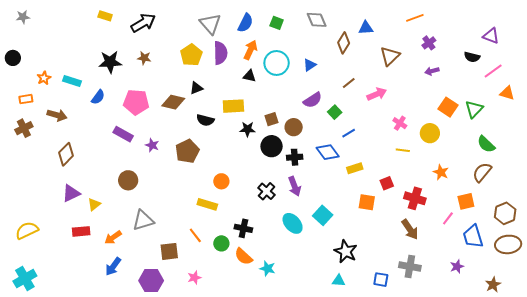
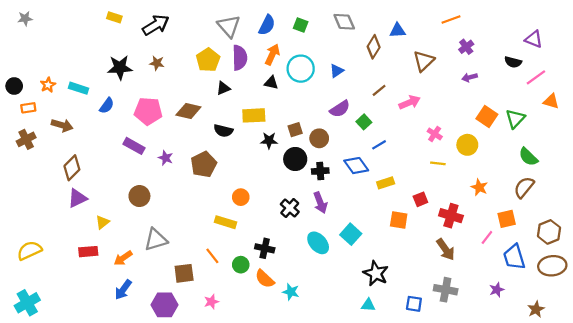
black circle: (13, 58) -> (14, 86), moved
black triangle: (196, 88) -> (223, 88), moved
purple triangle: (71, 193) -> (77, 198), moved

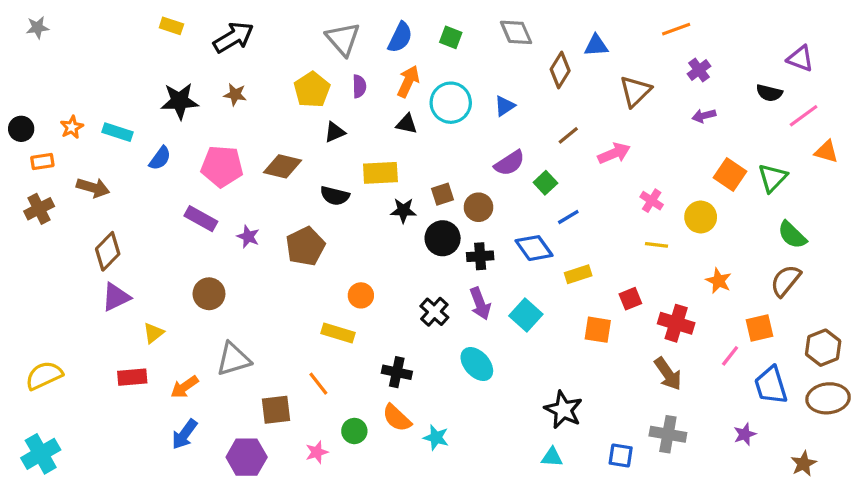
purple semicircle: (240, 58) -> (359, 86), size x0.6
cyan square: (351, 234) -> (526, 315), moved
green circle: (241, 265) -> (354, 431), moved

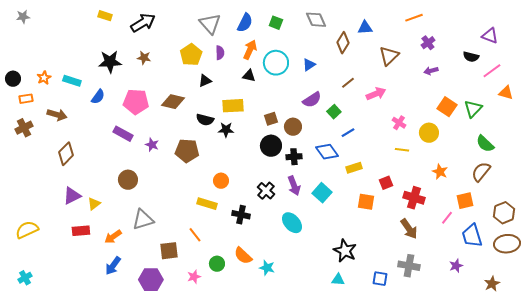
black star: (403, 210) -> (226, 130), moved
brown pentagon: (305, 246) -> (187, 151), turned 30
purple triangle: (116, 297) -> (72, 196), moved
black cross: (397, 372) -> (241, 215), moved
cyan cross: (41, 454) -> (25, 278), size x0.6

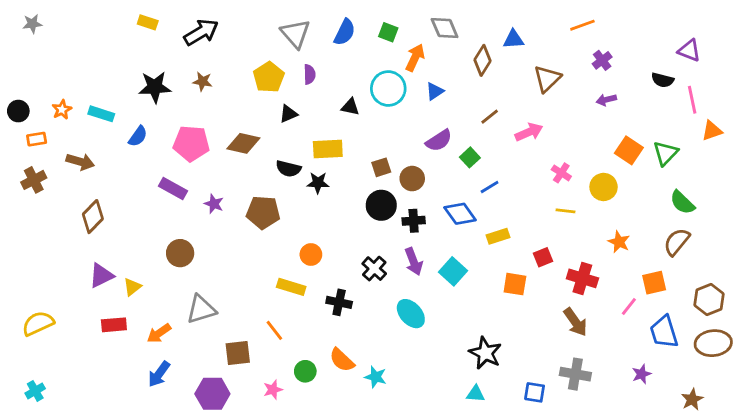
orange arrow: (250, 50) -> (415, 58), moved
pink line: (492, 71) -> (692, 100), turned -66
orange triangle: (506, 93) -> (712, 131), turned -35

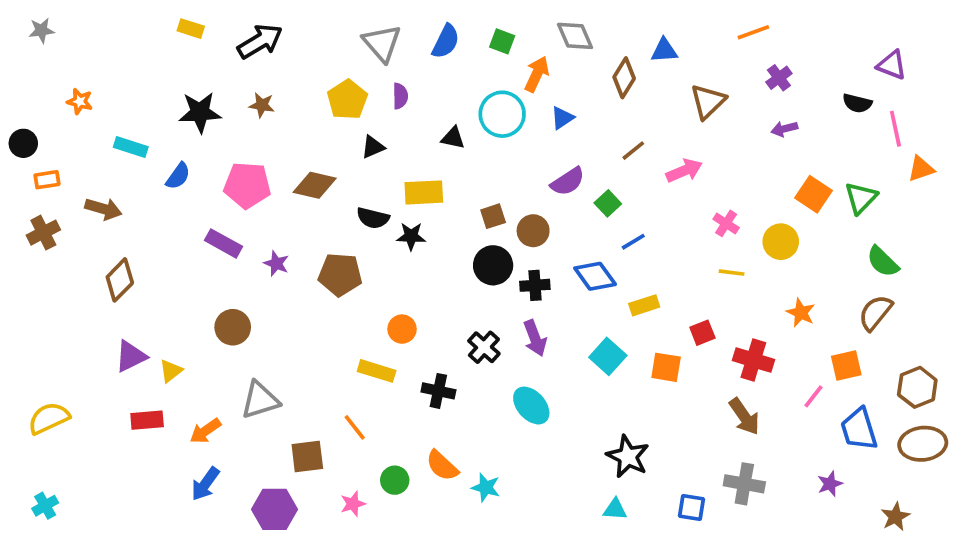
orange star: (62, 110) -> (80, 101), moved, turned -30
cyan square: (453, 271) -> (608, 356), moved

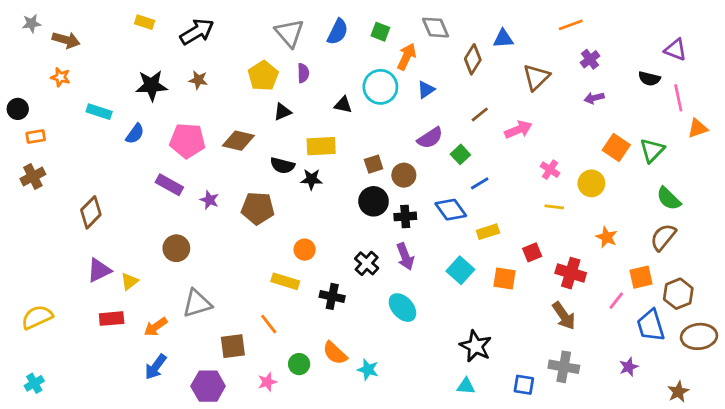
brown arrow: (103, 209) -> (66, 40), moved
brown hexagon: (917, 387) -> (678, 294), moved

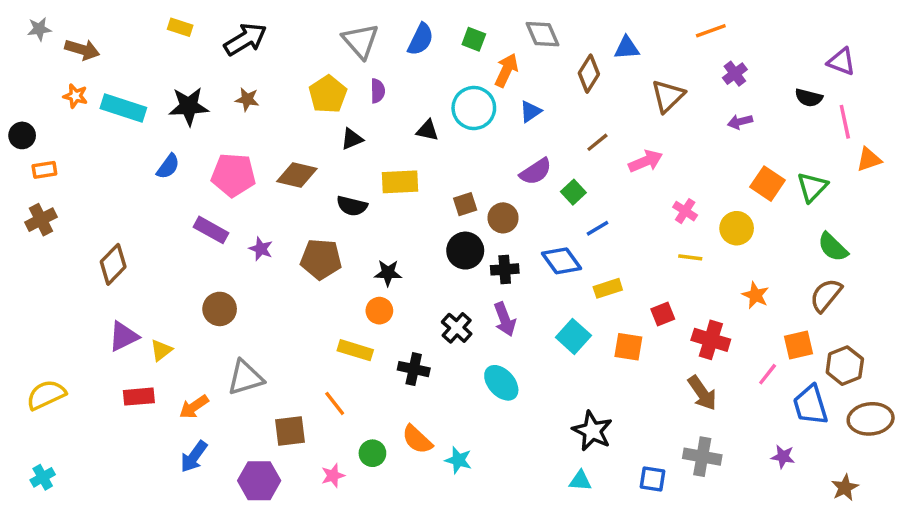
cyan rectangle: (99, 112) -> (123, 108), moved, size x1.4
black star: (311, 179) -> (388, 273), moved
purple star: (629, 367) -> (783, 457), turned 30

